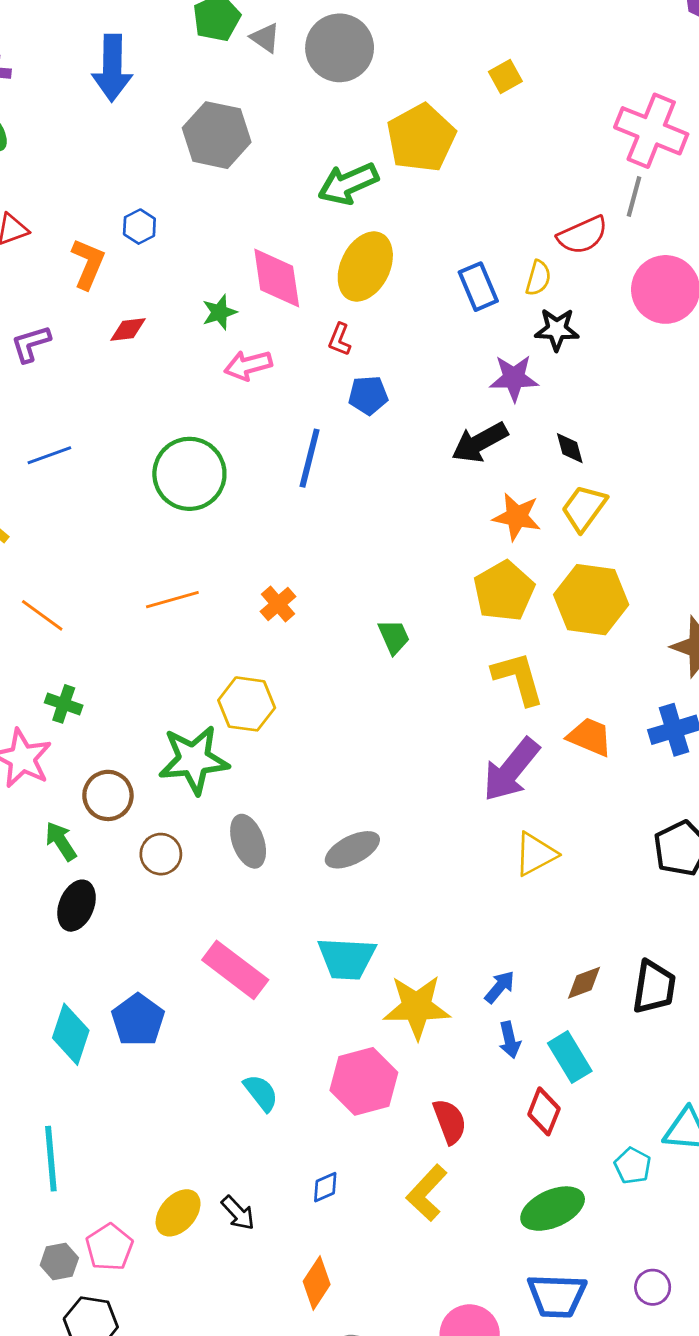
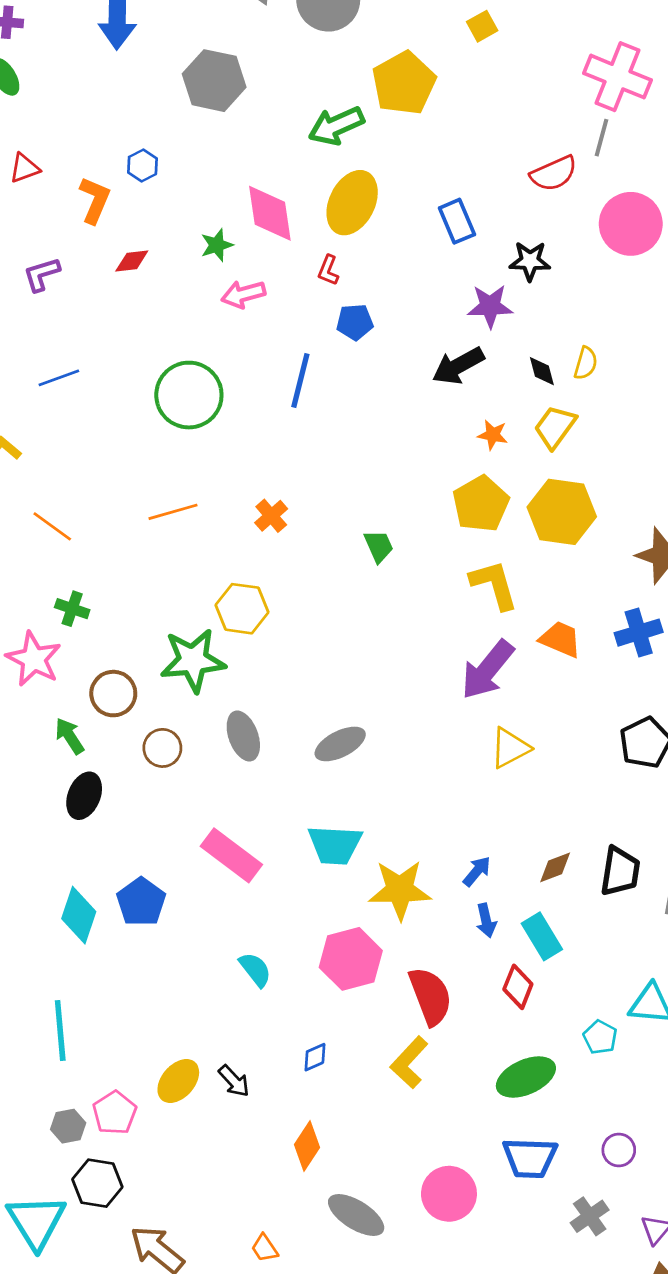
yellow semicircle: (538, 278) -> (586, 363), moved
orange star: (517, 517) -> (493, 435), size x0.7
red semicircle: (450, 1121) -> (430, 996), size x1.4

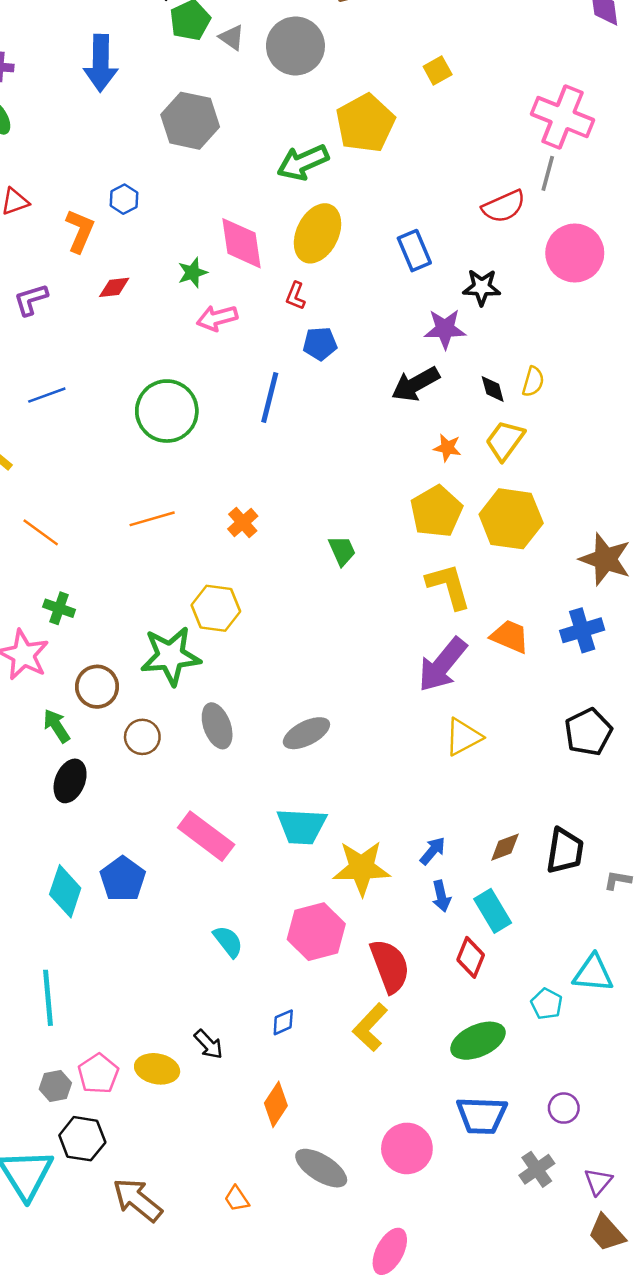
yellow ellipse: (178, 1081) -> (157, 1069), moved, turned 60

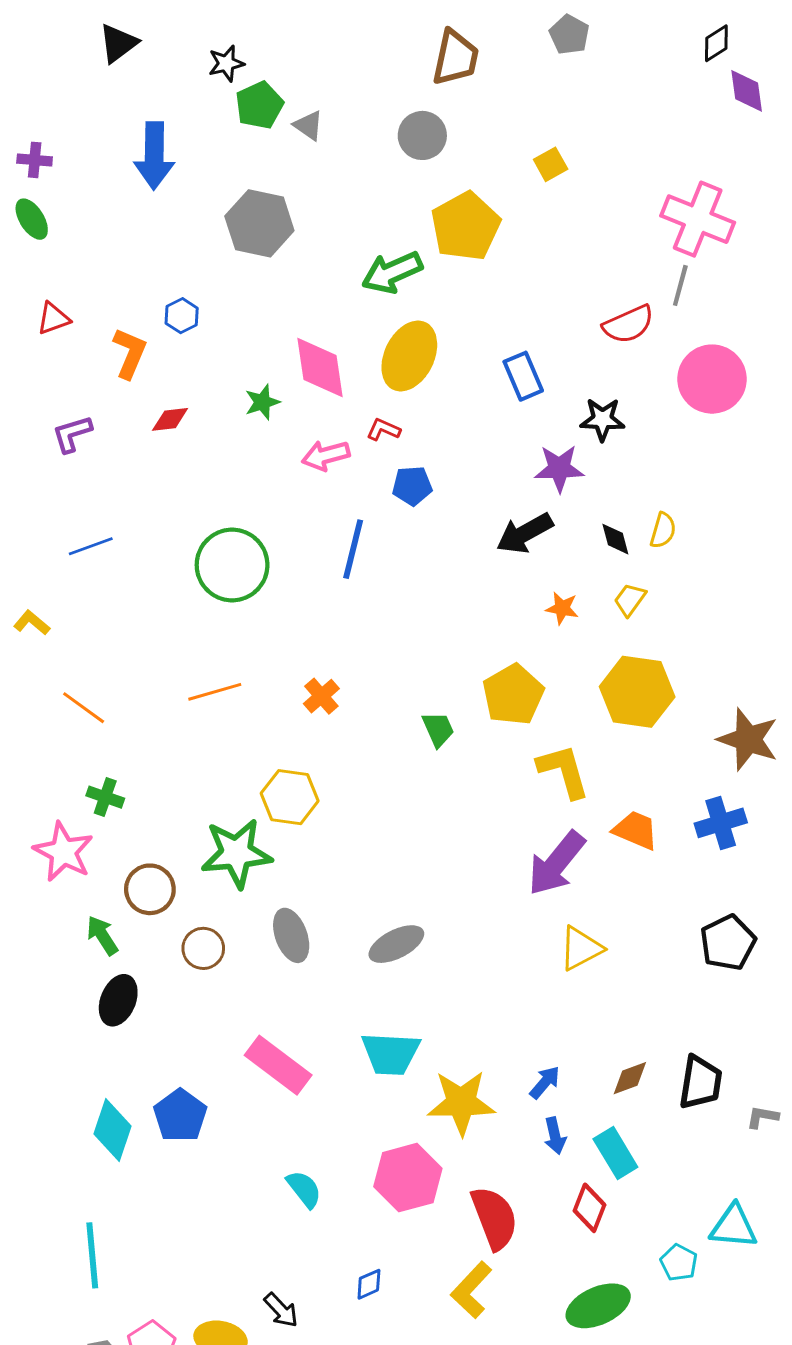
gray circle: (295, 46) -> (422, 135), moved, size x0.7
red L-shape: (295, 296) -> (383, 430), turned 92
pink arrow: (217, 318) -> (326, 455), moved
yellow trapezoid: (505, 440) -> (630, 600), size x0.7
yellow pentagon: (436, 511) -> (513, 695), moved

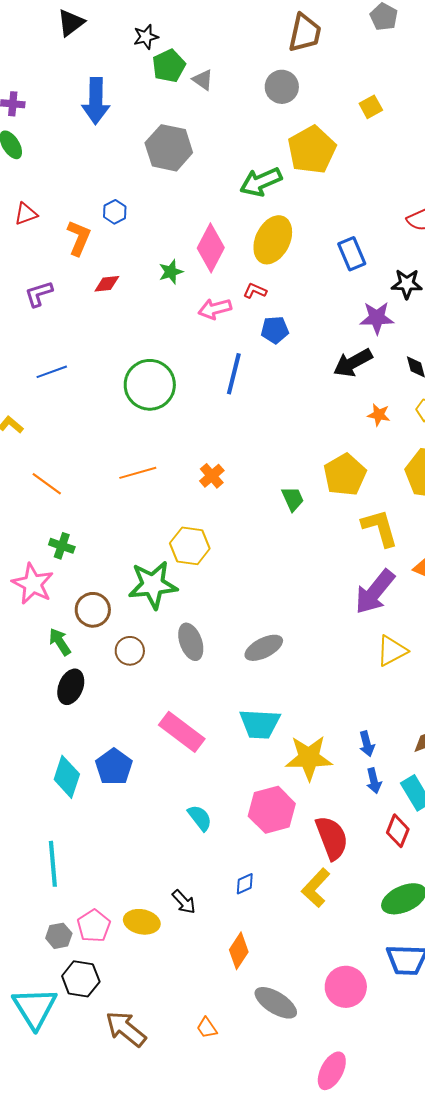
pink diamond: (320, 368) -> (211, 248), turned 36
blue arrow: (545, 1082) -> (367, 744), turned 125

